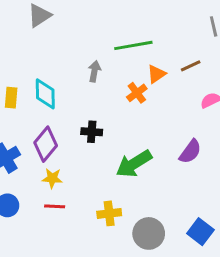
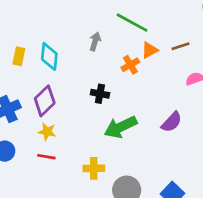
green line: (133, 45) -> (132, 23), turned 32
black cross: (92, 132) -> (100, 94), moved

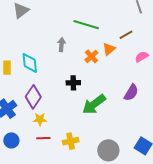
orange triangle: (150, 50) -> (109, 49), moved
yellow cross: (94, 168) -> (71, 141), moved

